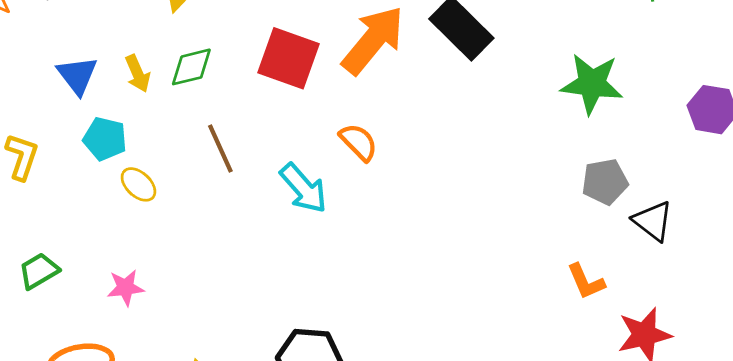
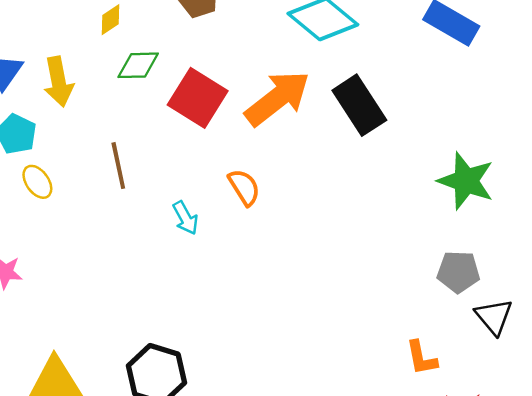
green diamond: (191, 67) -> (138, 65), moved
yellow arrow: (138, 73) -> (59, 82), size x1.4
cyan arrow: (304, 188) -> (185, 218), size x0.7

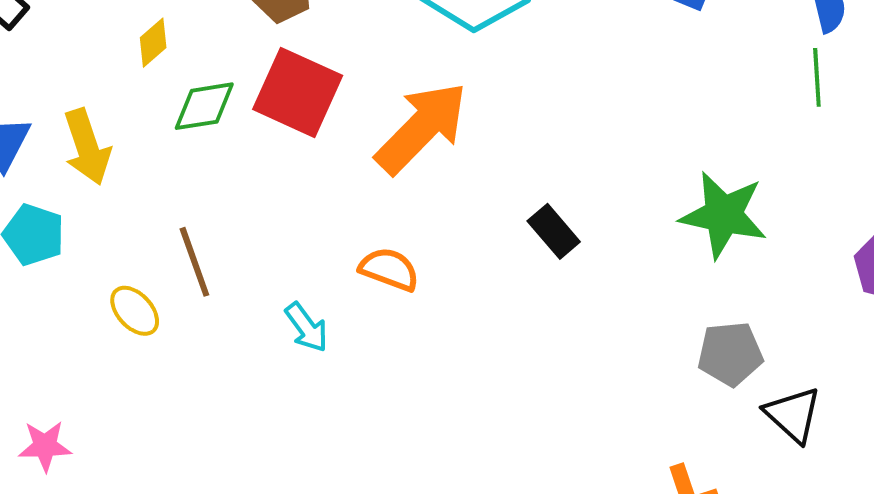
red square: (198, 98) -> (298, 92), moved
black rectangle: (359, 105) -> (554, 231), moved, size x0.6
yellow ellipse: (37, 182) -> (135, 311), moved
orange semicircle: (244, 187) -> (389, 269), turned -30

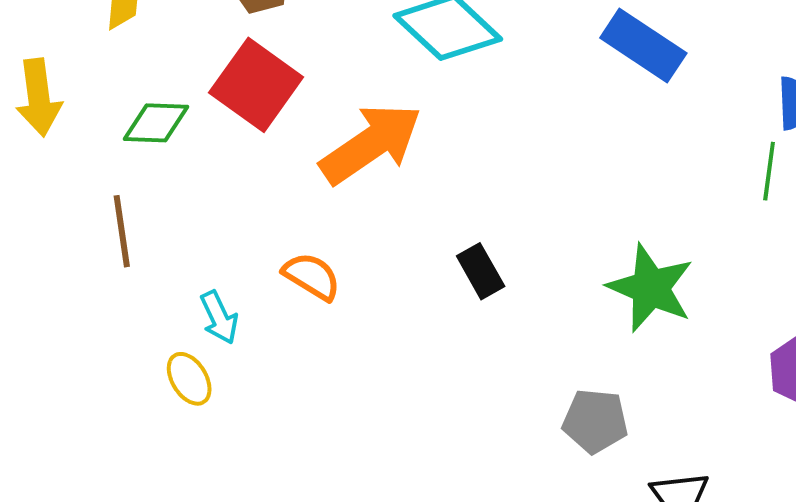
green diamond: (204, 106) -> (156, 123), moved
yellow ellipse: (135, 311) -> (189, 379), moved
gray pentagon: (730, 354) -> (595, 421), moved

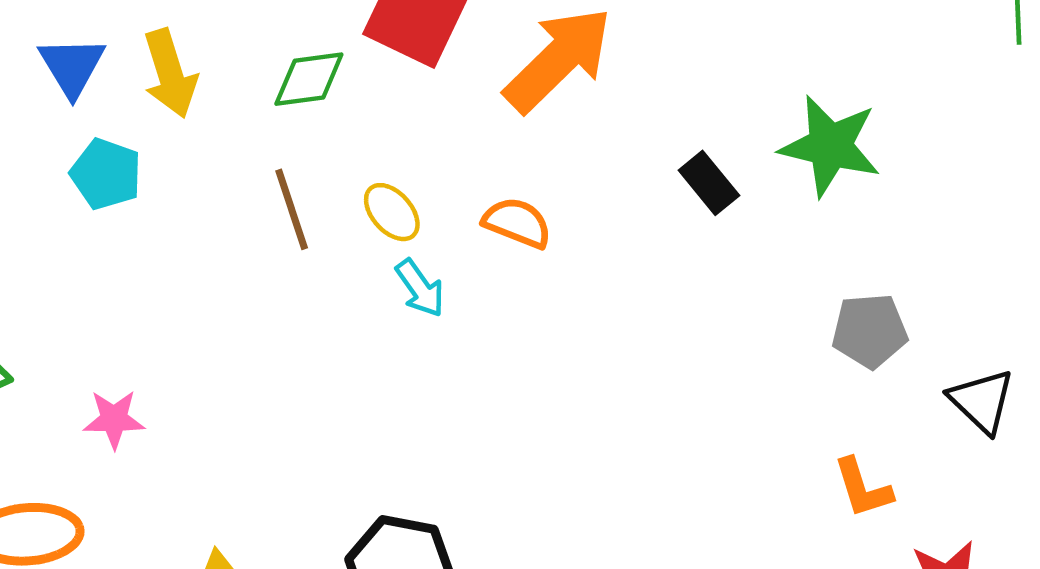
green star: (651, 288) -> (830, 146), moved
yellow ellipse: (189, 379) -> (392, 212), moved

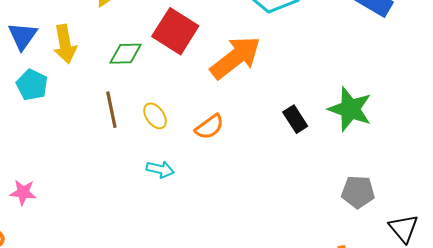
orange semicircle: (517, 223) -> (209, 127), turned 116
cyan arrow: (420, 288) -> (160, 169), moved, turned -48

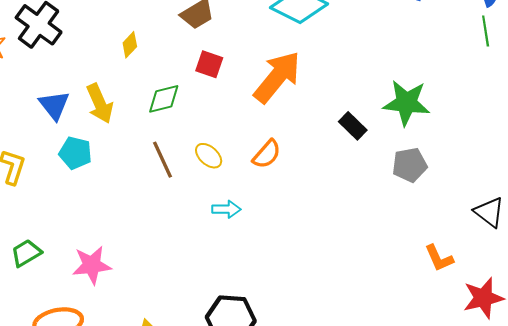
red square: (175, 31) -> (209, 64), size x0.6
pink star: (23, 192) -> (92, 265), size x1.4
gray pentagon: (358, 192) -> (410, 165), moved

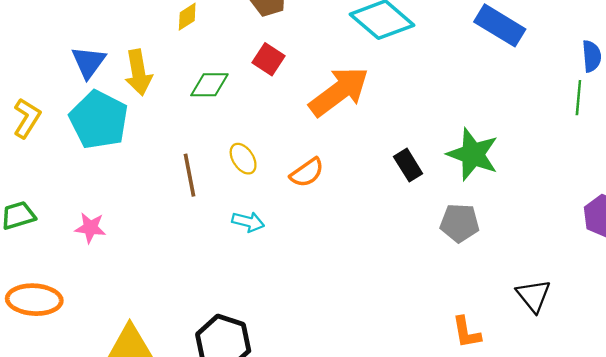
cyan pentagon: (75, 153) -> (99, 120), size x1.6
brown line: (162, 160) -> (190, 175), moved
pink star: (92, 265) -> (90, 228), moved, size x0.7

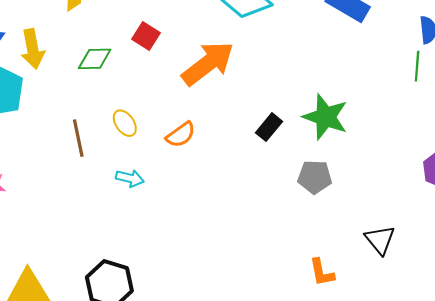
black rectangle: (408, 165) -> (269, 127), turned 72

